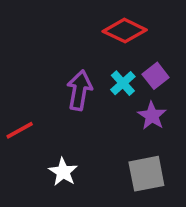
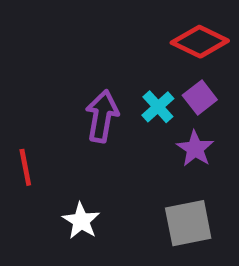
red diamond: (125, 31) -> (200, 42), moved
red line: (20, 130) -> (25, 167), turned -72

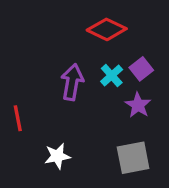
red diamond: (200, 42) -> (107, 29), moved
white star: (81, 221) -> (57, 156), turned 30

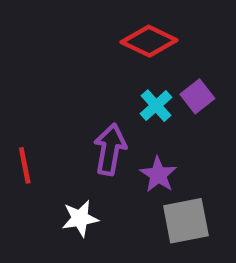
purple arrow: (72, 82) -> (110, 149), moved
purple star: (138, 105) -> (158, 175), moved

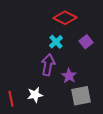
cyan cross: (156, 106) -> (56, 42), moved
red line: (25, 165) -> (11, 99), moved

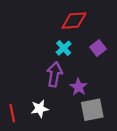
red diamond: (65, 18) -> (74, 21), turned -30

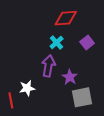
white star: (40, 109) -> (27, 88), moved

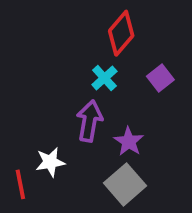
red diamond: (66, 18) -> (121, 33), turned -45
gray square: (82, 97) -> (125, 184), moved, turned -30

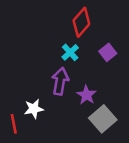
gray square: (125, 184) -> (103, 119), moved

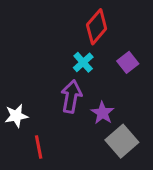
white star: (34, 109) -> (16, 116), moved
red line: (14, 124) -> (39, 147), moved

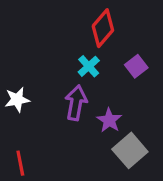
white star: (16, 116) -> (17, 100), moved
red line: (39, 147) -> (20, 163), moved

